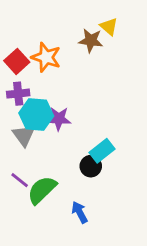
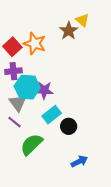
brown star: (91, 41) -> (69, 31), turned 30
cyan rectangle: (102, 151) -> (52, 115), moved
purple line: (20, 180) -> (14, 122), moved
blue arrow: (80, 212) -> (79, 161), moved, turned 91

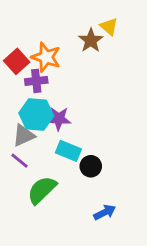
purple cross: (13, 71) -> (36, 81), moved
gray triangle: (18, 103) -> (24, 135), turned 42
cyan rectangle: (52, 115) -> (68, 151), turned 60

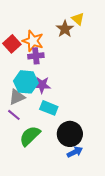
purple cross: (36, 81) -> (36, 56), moved
black circle: (91, 166) -> (70, 134), moved, size x1.6

